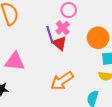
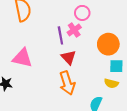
red triangle: (60, 43) -> (69, 57), moved
orange arrow: (62, 81) -> (67, 83), turned -80

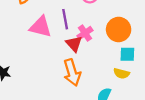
pink cross: (74, 30) -> (85, 33), moved
pink triangle: (22, 58) -> (41, 27), moved

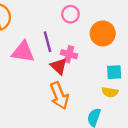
orange circle: (119, 30) -> (103, 33), moved
pink cross: (85, 33) -> (69, 54), turned -35

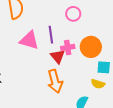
orange circle: (103, 33) -> (91, 47), moved
pink cross: (69, 54) -> (68, 47), turned -32

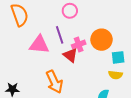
pink circle: (73, 14) -> (70, 11), moved
orange arrow: (55, 81) -> (54, 82), moved

